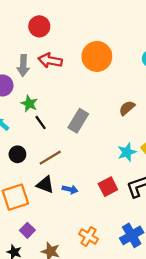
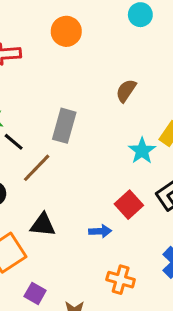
orange circle: (97, 56) -> (66, 31), size x0.7
brown line: (50, 158) -> (37, 168), moved
blue arrow: (70, 189) -> (100, 231), moved

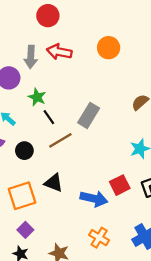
blue arrow: (100, 231) -> (94, 199), size x1.6
purple square: (35, 293) -> (25, 230), moved

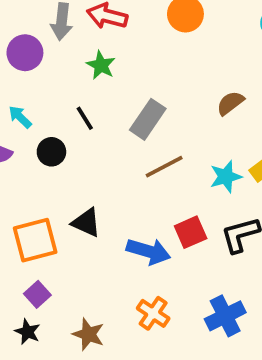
green star: (37, 97) -> (101, 65), moved
brown line: (60, 140) -> (164, 167), moved
black circle: (24, 151) -> (51, 152), moved

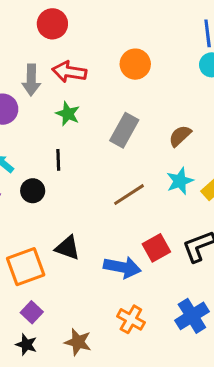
black line: (85, 118) -> (58, 160), turned 35
gray rectangle: (148, 119) -> (124, 130), moved
cyan star: (226, 177) -> (180, 181), moved

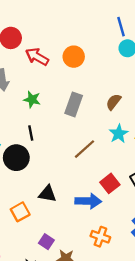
red arrow: (69, 72) -> (37, 57), moved, turned 30
black circle: (33, 191) -> (16, 158), size x1.5
orange square: (26, 267) -> (20, 212), size x0.7
purple square: (32, 312) -> (46, 242), moved

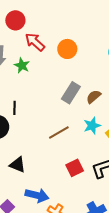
green star: (32, 99) -> (22, 65), moved
gray rectangle: (74, 104) -> (71, 93), moved
blue arrow: (88, 201) -> (37, 195), moved

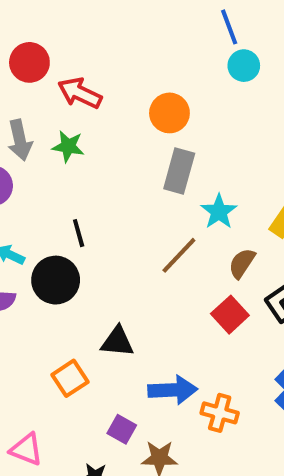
orange circle: (67, 49) -> (169, 113), moved
brown semicircle: (94, 97) -> (242, 263), moved
cyan star: (92, 126) -> (219, 212), moved

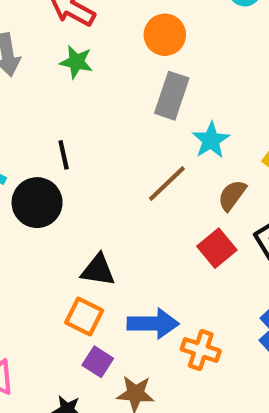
green star: (68, 146) -> (76, 62), moved
orange square: (70, 378) -> (84, 316), moved, turned -33

